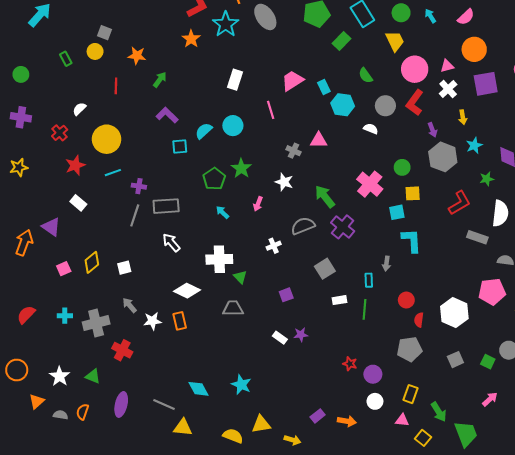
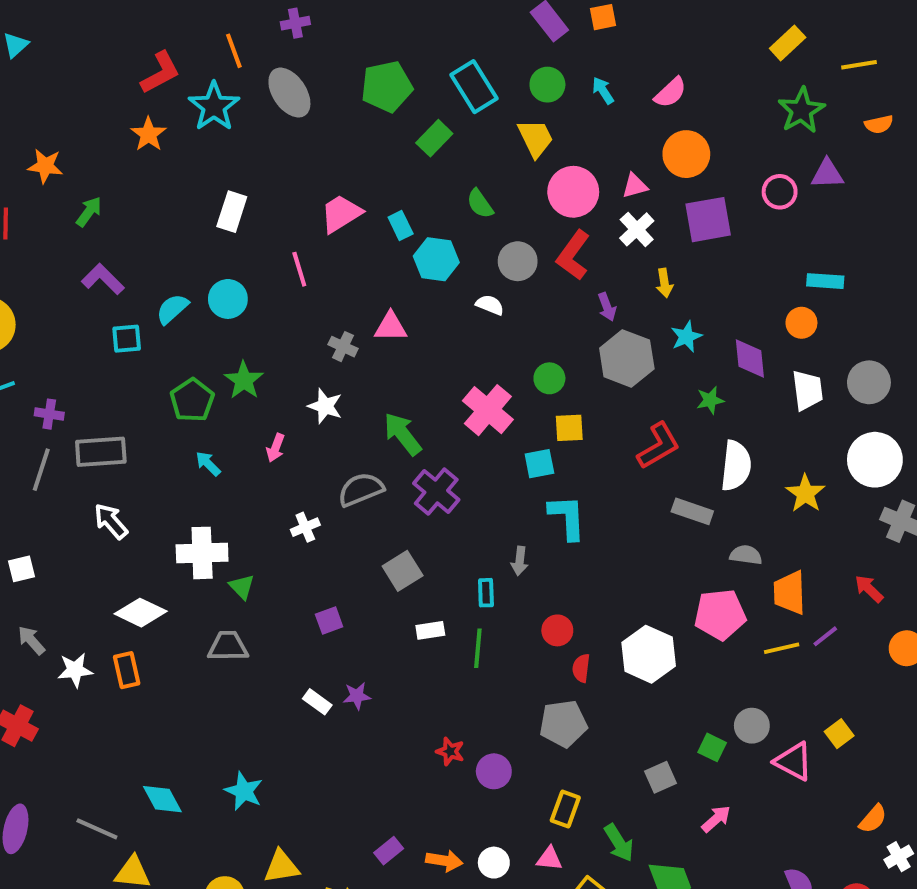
gray square: (455, 360) -> (661, 777), moved
white circle: (375, 401) -> (494, 863), moved

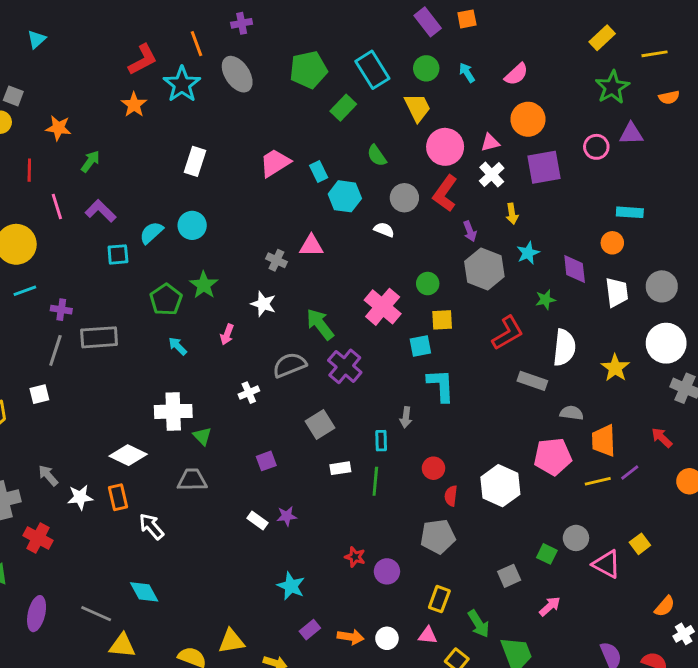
pink line: (299, 269) -> (57, 206), moved
white arrow: (111, 521) -> (151, 526), moved
white square: (21, 569) -> (39, 394), moved
cyan star: (244, 791) -> (291, 586), moved

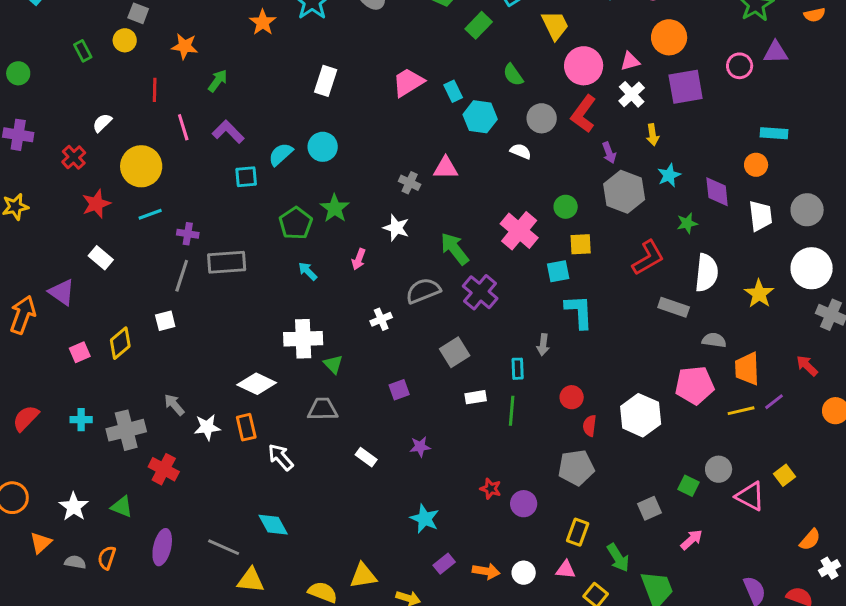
white rectangle: (258, 521) -> (366, 457), moved

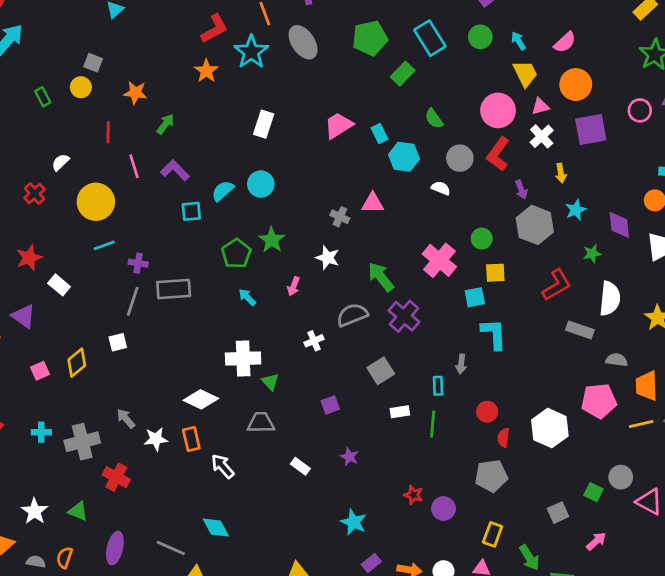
yellow trapezoid: (555, 25) -> (525, 74), moved
red star: (96, 204) -> (29, 258), moved
purple star: (420, 447) -> (349, 457), turned 30

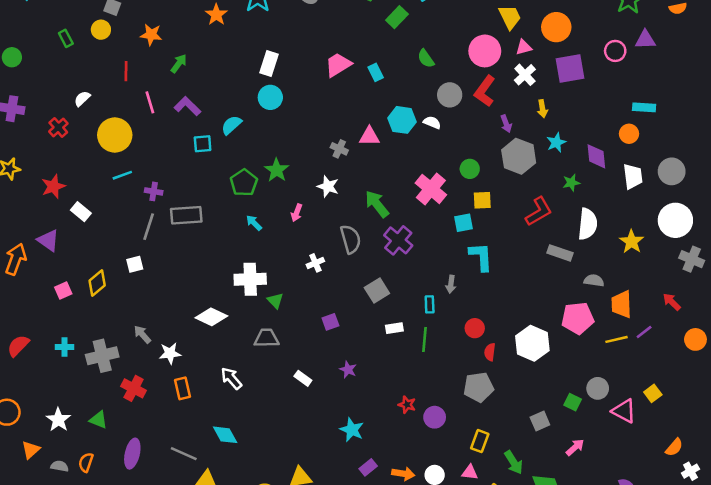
cyan hexagon: (404, 157) -> (402, 120), moved
cyan circle: (261, 184) -> (270, 97), moved
gray semicircle: (352, 315) -> (351, 239), turned 96
orange rectangle: (191, 439) -> (182, 388), moved

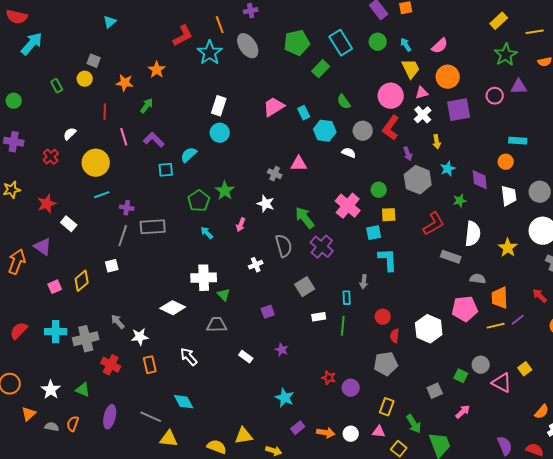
orange star: (216, 15) -> (157, 70), moved
cyan hexagon: (402, 120) -> (325, 131), moved
cyan cross: (65, 347) -> (56, 332), size x1.5

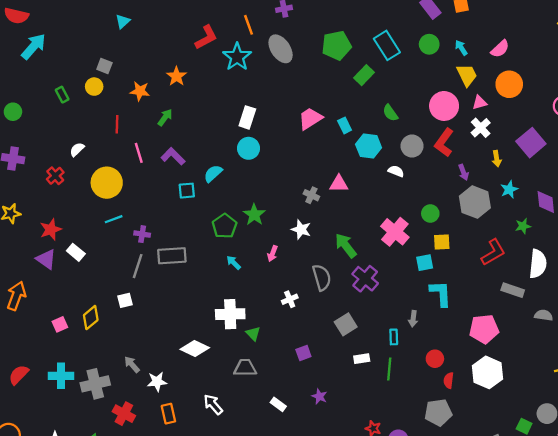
purple square: (459, 110) -> (531, 143), moved, turned -30
purple triangle: (43, 247) -> (46, 259), moved
pink pentagon: (465, 309) -> (484, 329), moved

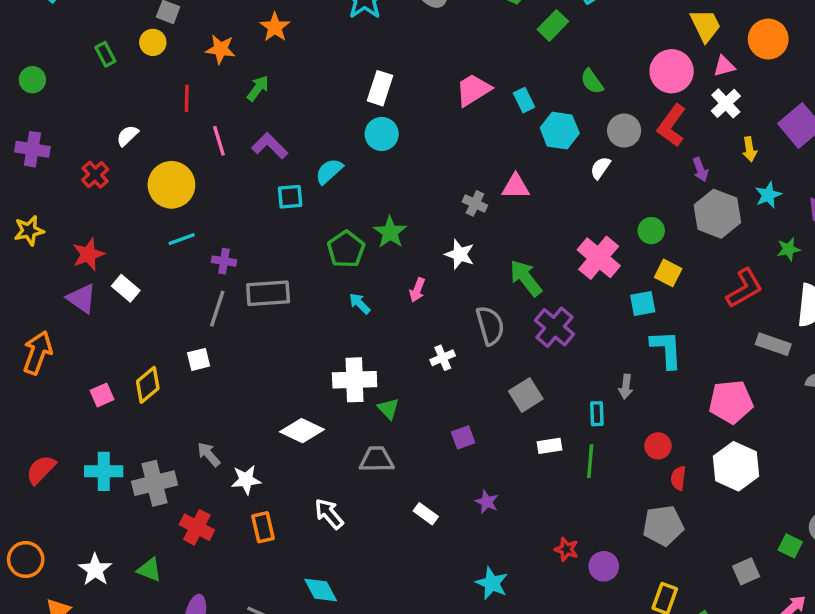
white semicircle: (396, 171) -> (600, 168), turned -77
yellow square: (442, 242) -> (668, 273), turned 30

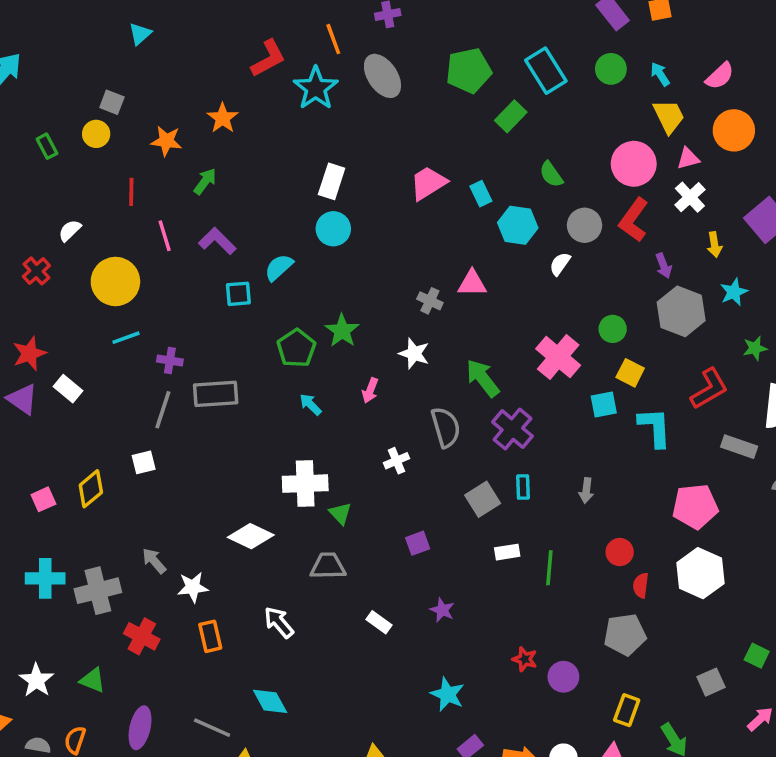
cyan L-shape: (666, 349) -> (655, 427), moved
cyan rectangle: (597, 414) -> (523, 487), moved

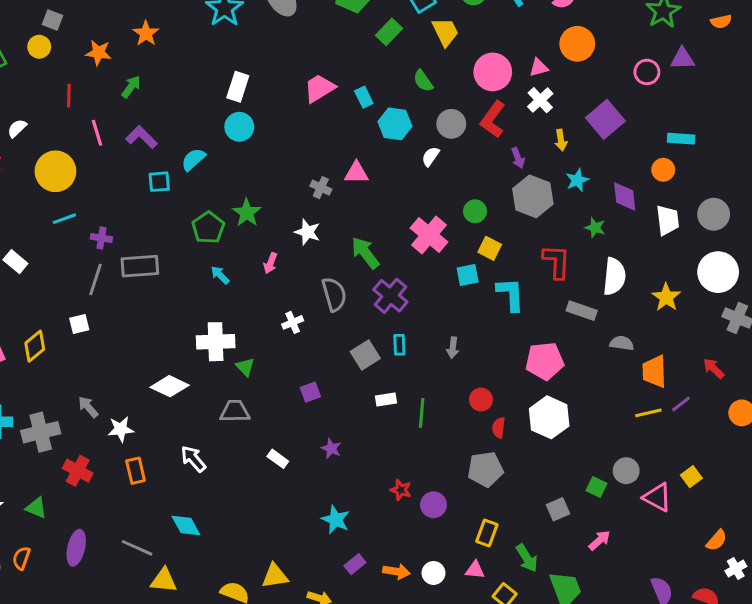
yellow trapezoid: (669, 116) -> (445, 32), moved
green star: (755, 348) -> (595, 228), turned 30
red L-shape: (709, 389) -> (556, 262), turned -57

